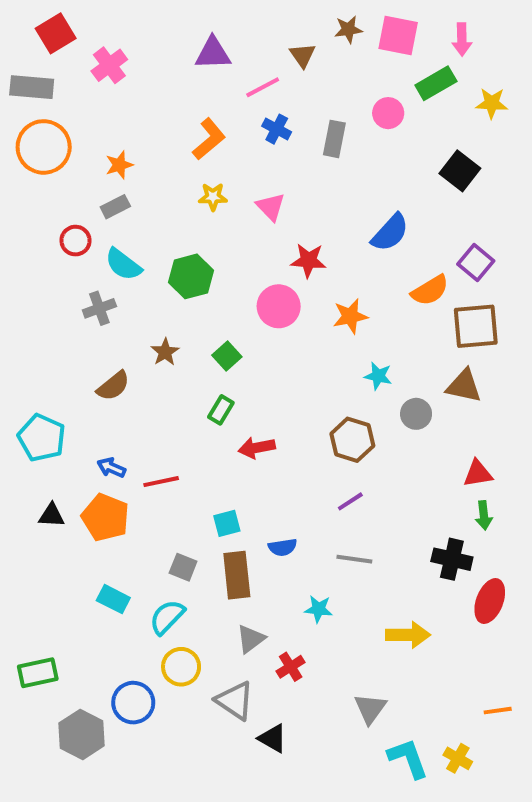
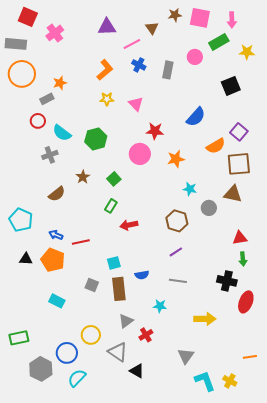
red square: (56, 33) -> (28, 17), turned -36
black square: (460, 171) -> (231, 86), turned 30
gray rectangle: (115, 207) -> (47, 99), moved
cyan semicircle: (167, 617) -> (77, 378), moved

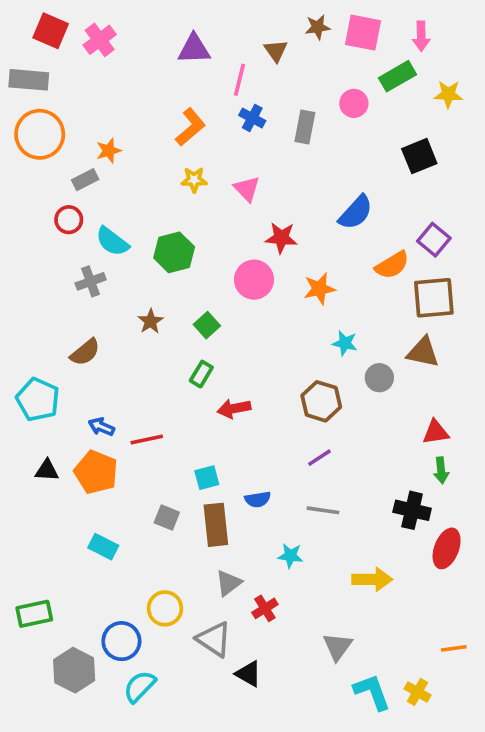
pink cross: (55, 33) -> (100, 40), moved
pink line: (132, 44) -> (239, 80), turned -48
brown semicircle: (57, 194) -> (85, 352), moved

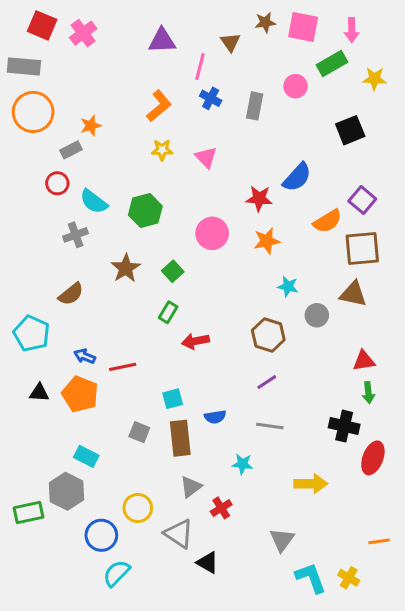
red star: (281, 238) -> (259, 198), moved
brown star: (150, 321) -> (126, 268), size x1.4
gray hexagon: (74, 670) -> (66, 491), moved

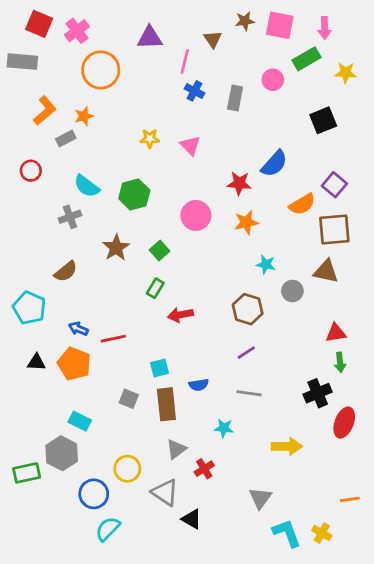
orange L-shape: (159, 106) -> (45, 111), moved
orange circle: (33, 112) -> (101, 70), moved
red circle: (57, 183) -> (31, 171), moved
black cross: (344, 426) -> (318, 393), turned -36

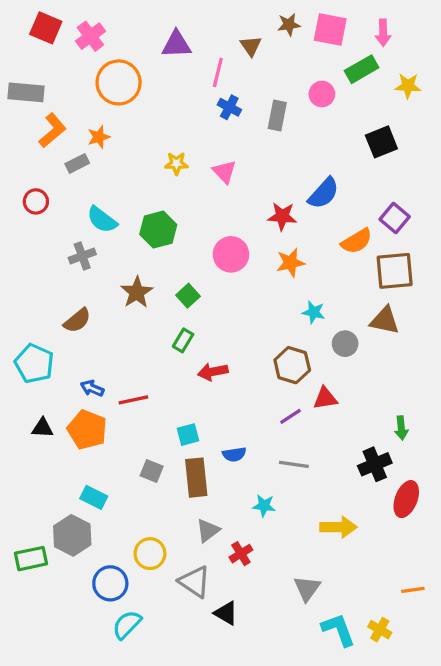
gray rectangle: (22, 62) -> (26, 92), moved
red triangle: (336, 333) -> (325, 398), moved

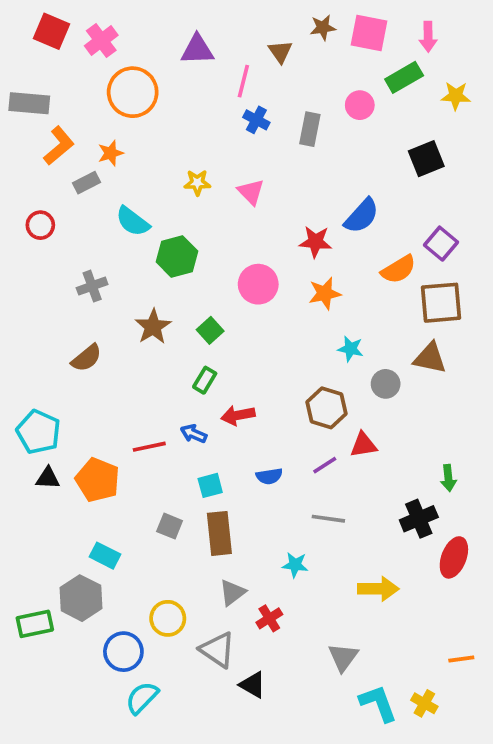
cyan semicircle: (102, 220) -> (133, 221), moved
cyan pentagon: (34, 363) -> (38, 432), moved
blue arrow: (92, 388) -> (194, 434), moved
blue semicircle: (234, 454) -> (269, 476), moved

